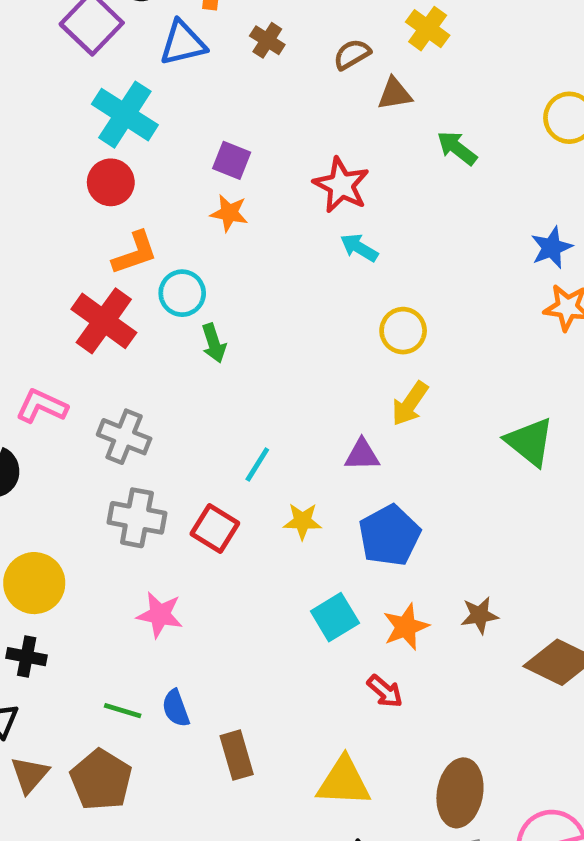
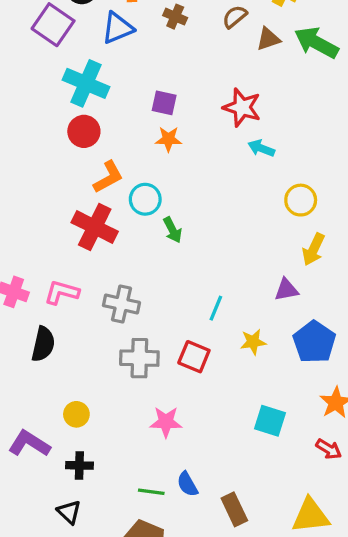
green arrow: (457, 148) -> (316, 43), moved, size x1.5
yellow circle: (34, 583) -> (76, 414), size x0.6
cyan square: (335, 617) -> (270, 421), moved, turned -32

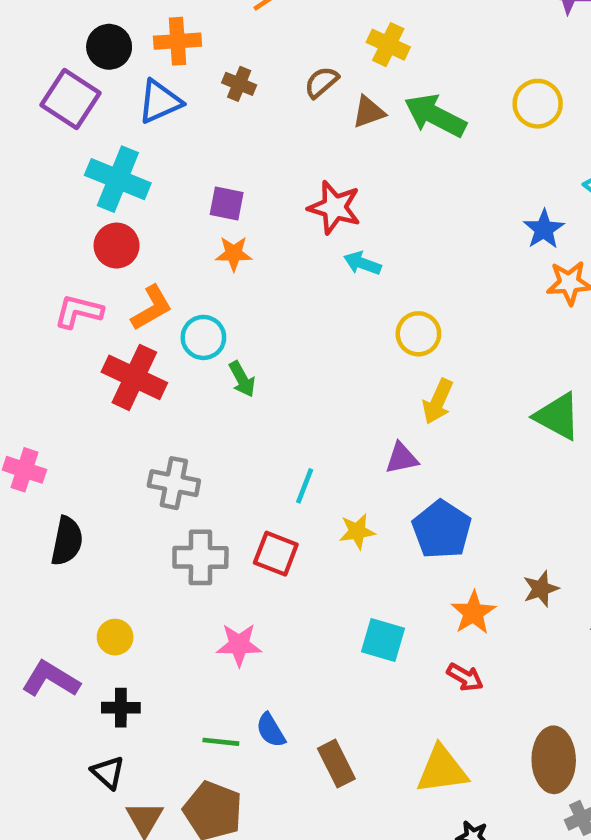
pink L-shape: (62, 292) -> (79, 312), moved

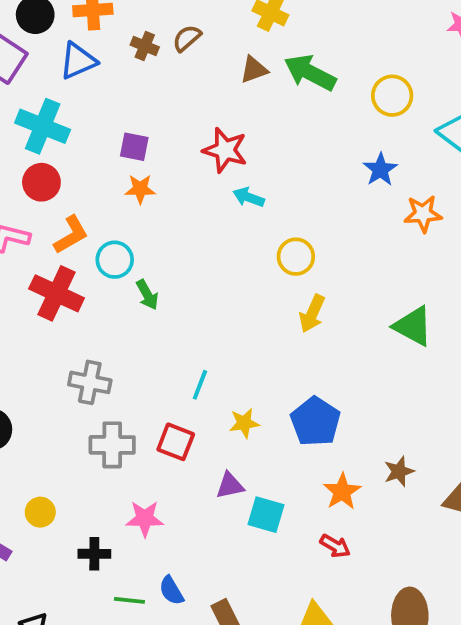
brown semicircle: (321, 82) -> (187, 38), moved
yellow circle: (538, 104) -> (392, 96), moved
blue star: (544, 229) -> (380, 170), moved
purple triangle: (402, 458) -> (230, 485), moved
black cross: (121, 708) -> (94, 554), moved

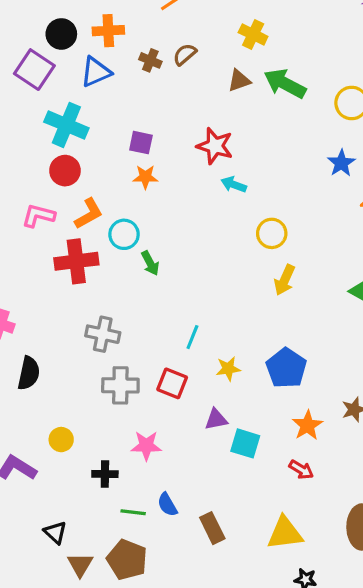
red cross: (57, 293) -> (76, 261), turned -33

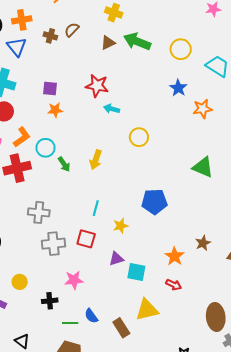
blue triangle: (96, 72) -> (17, 47), turned -40
yellow arrow: (285, 280) -> (96, 160), moved
blue pentagon: (286, 368) -> (154, 202), moved, turned -30
yellow triangle: (285, 533) -> (147, 310), moved

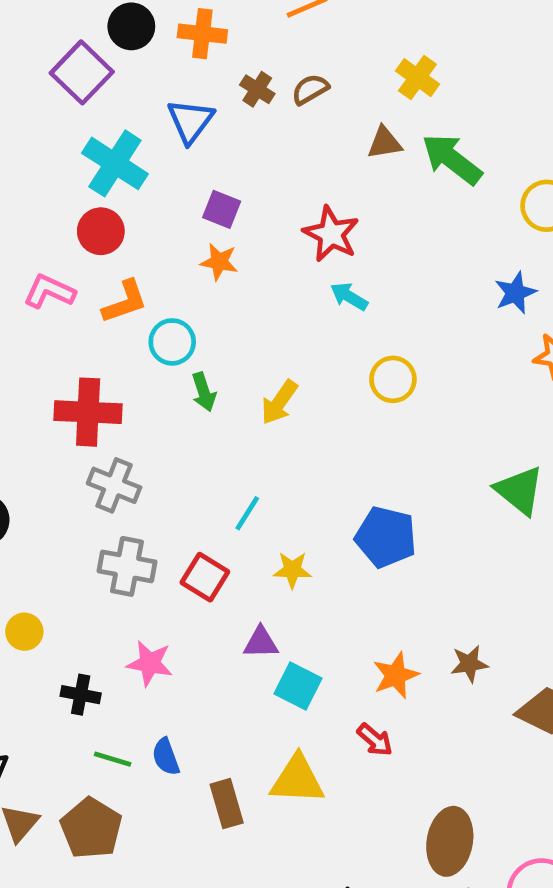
blue triangle: (17, 47) -> (190, 121), moved
red cross: (17, 168) -> (88, 412), moved

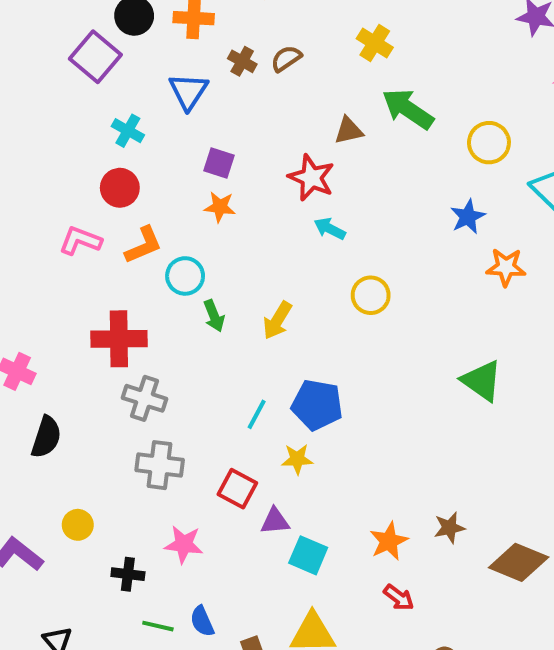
brown triangle: (385, 143) -> (349, 131), moved
cyan cross: (115, 163) -> (128, 131), size x0.6
blue pentagon: (386, 537) -> (317, 405), moved
red square: (205, 577) -> (237, 489), moved
red arrow: (375, 740) -> (399, 598), moved

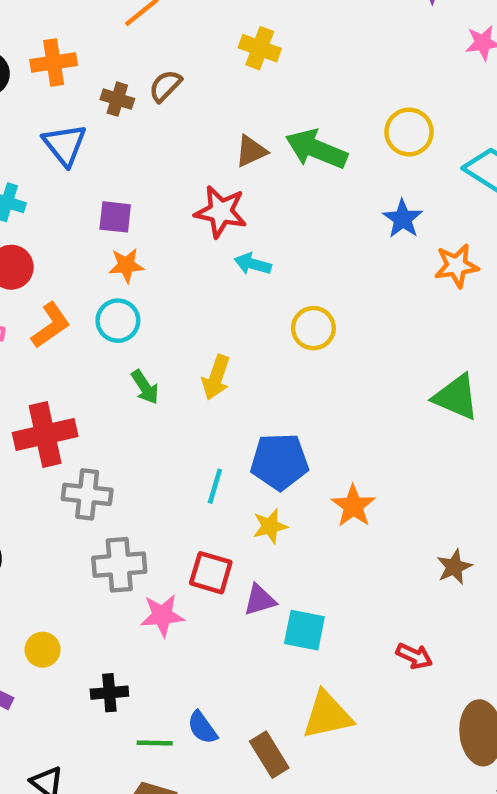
green arrow: (408, 109) -> (316, 149), moved
cyan circle: (185, 276) -> (118, 321), moved
orange star: (389, 541) -> (353, 506), moved
pink star: (184, 544) -> (162, 615), moved

